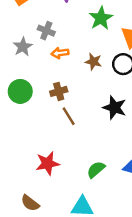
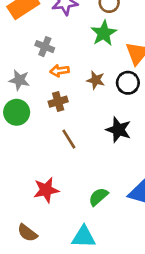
gray star: (23, 47) -> (19, 80), moved, turned -30
brown cross: (59, 91) -> (58, 102), moved

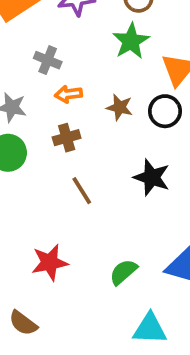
cyan triangle: (84, 237) -> (150, 329), moved

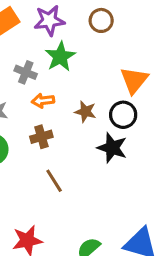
green star: (131, 41) -> (60, 57), moved
black star: (152, 177) -> (112, 148), moved

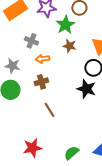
green star: (60, 57) -> (65, 25), moved
brown star: (85, 112) -> (69, 46), moved

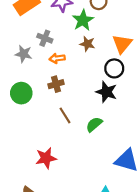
gray star: (12, 66) -> (24, 54), moved
green semicircle: (71, 153) -> (94, 124), moved

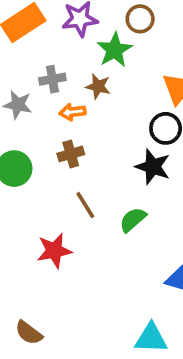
gray cross: (45, 38) -> (52, 79), turned -32
brown star: (87, 44) -> (98, 86), moved
red star: (46, 158) -> (54, 251), moved

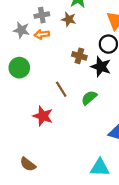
orange arrow: (73, 112) -> (42, 34), moved
brown cross: (71, 154) -> (79, 56), moved, turned 32
red star: (54, 251) -> (43, 116), turned 30

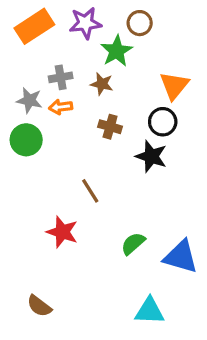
brown cross: (79, 56) -> (110, 127), moved
green circle: (19, 68) -> (26, 140), moved
green semicircle: (89, 98) -> (133, 243), moved

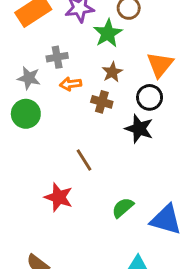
brown star: (102, 84) -> (112, 72), moved, turned 30
orange arrow: (61, 107) -> (71, 84), moved

